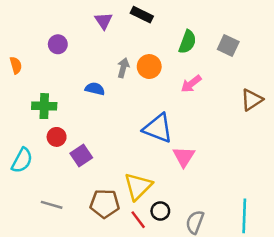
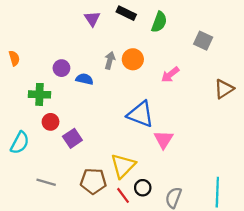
green semicircle: (187, 42) -> (159, 22), moved
purple circle: (58, 44) -> (61, 68), moved

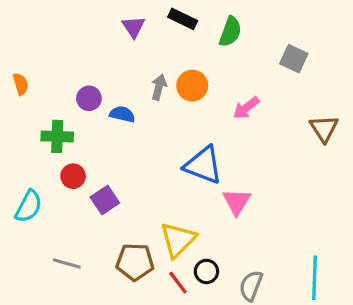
brown triangle: (224, 89) -> (324, 129), turned -30

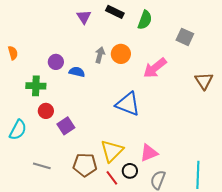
pink arrow: (246, 108) -> (155, 68), size x1.4
pink triangle: (237, 202) -> (149, 153), moved, turned 36

